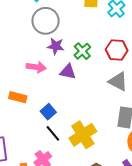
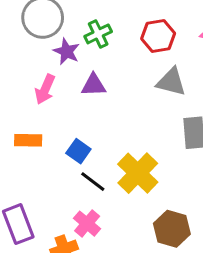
purple star: (56, 46) -> (67, 52), turned 30
green cross: (82, 51) -> (98, 34), moved, turned 30
pink arrow: (36, 67) -> (45, 89), turned 120

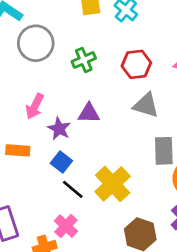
purple star: (67, 52) -> (59, 129), moved
purple triangle: (94, 85) -> (89, 113), moved

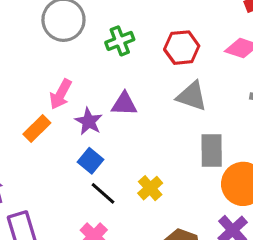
orange rectangle: (18, 150) -> (37, 128), moved, turned -50
yellow cross: (113, 184) -> (150, 188), size x0.6

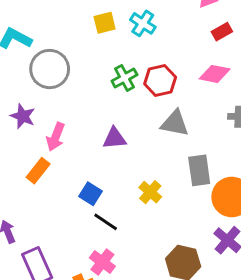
green cross: (120, 41) -> (124, 78), moved
purple star: (89, 121) -> (23, 116), moved
yellow cross: (150, 188) -> (150, 192), moved

